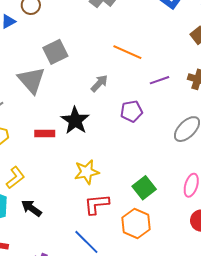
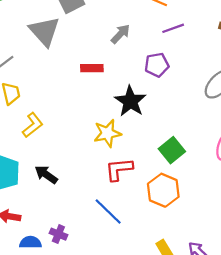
purple line: (160, 80) -> (173, 28), moved
black star: (75, 121) -> (130, 101), moved
red rectangle: (45, 134) -> (92, 68), moved
yellow L-shape: (15, 178) -> (33, 125), moved

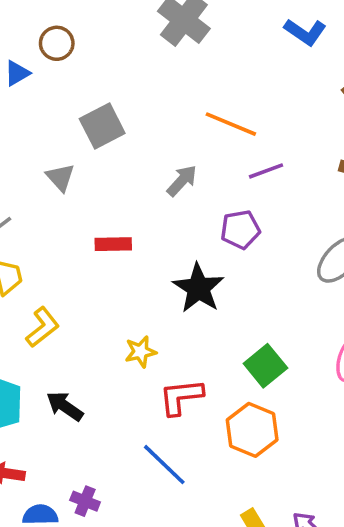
gray triangle: (44, 31) -> (60, 177), size x0.6
red rectangle: (92, 68) -> (113, 244), moved
yellow star: (107, 133) -> (141, 352), moved, size x0.7

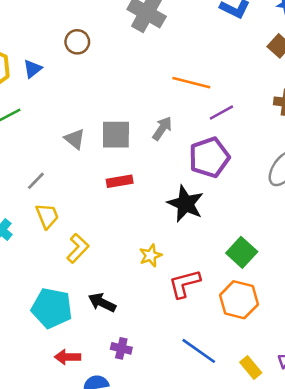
brown circle: (57, 43) -> (77, 42), moved
gray square: (102, 126) -> (116, 135), moved, turned 36
purple pentagon: (240, 230) -> (209, 157), size x1.4
blue line: (164, 465) -> (199, 351), moved
purple cross: (85, 501) -> (121, 348), moved

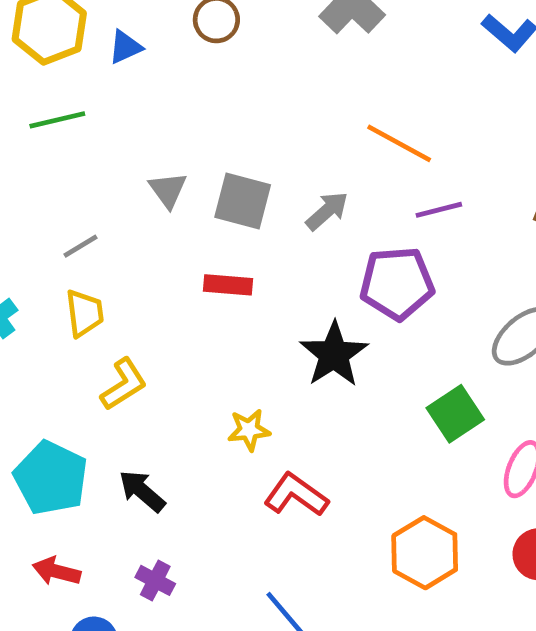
green square: (242, 252) -> (455, 414), moved
red L-shape: (184, 284) -> (296, 495), turned 36
orange hexagon: (239, 300) -> (425, 553), moved

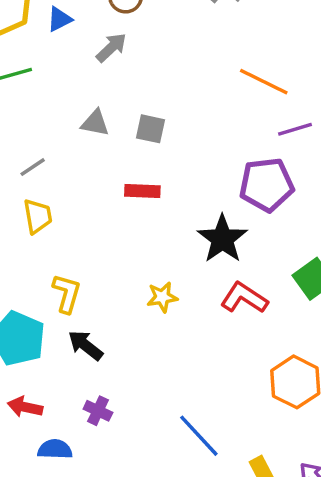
gray triangle: (168, 190) -> (95, 123), turned -40
gray square: (243, 201) -> (150, 129), size x0.7
gray arrow: (327, 211) -> (111, 48), moved
yellow L-shape: (124, 384) -> (67, 293), moved, turned -39
red L-shape: (296, 495) -> (244, 298), moved

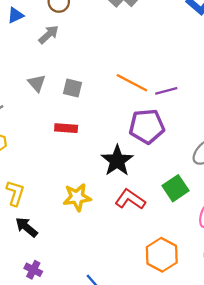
orange line: (264, 82) -> (132, 83), moved
gray triangle: (95, 123) -> (37, 83), turned 36
yellow star: (162, 297) -> (77, 197), size x1.4

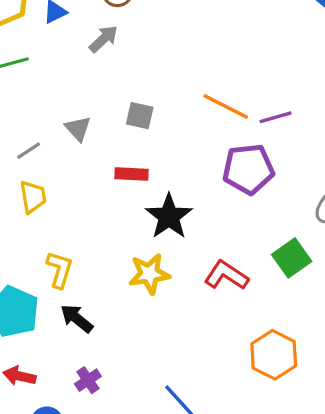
gray triangle: (37, 83) -> (78, 129), moved
black star: (117, 161) -> (169, 216), moved
purple cross: (33, 270) -> (88, 380), turned 30

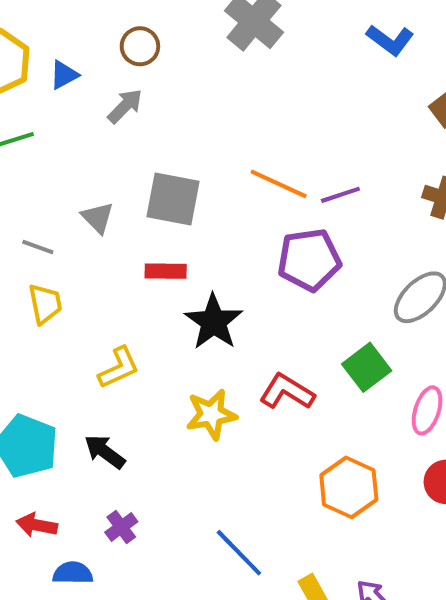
gray square: (140, 116) -> (173, 199), size x1.6
gray line: (29, 151) -> (38, 247), turned 55
yellow L-shape: (60, 270) -> (119, 368), moved, turned 51
yellow star: (149, 274) -> (211, 414), moved

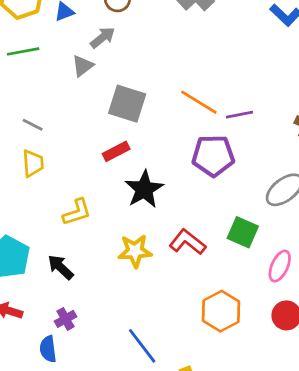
gray triangle: (98, 218) -> (83, 66), moved, turned 30
red rectangle: (166, 271) -> (116, 151), turned -35
green square: (367, 367) -> (243, 232), turned -36
blue semicircle: (73, 573) -> (48, 349), moved, turned -105

